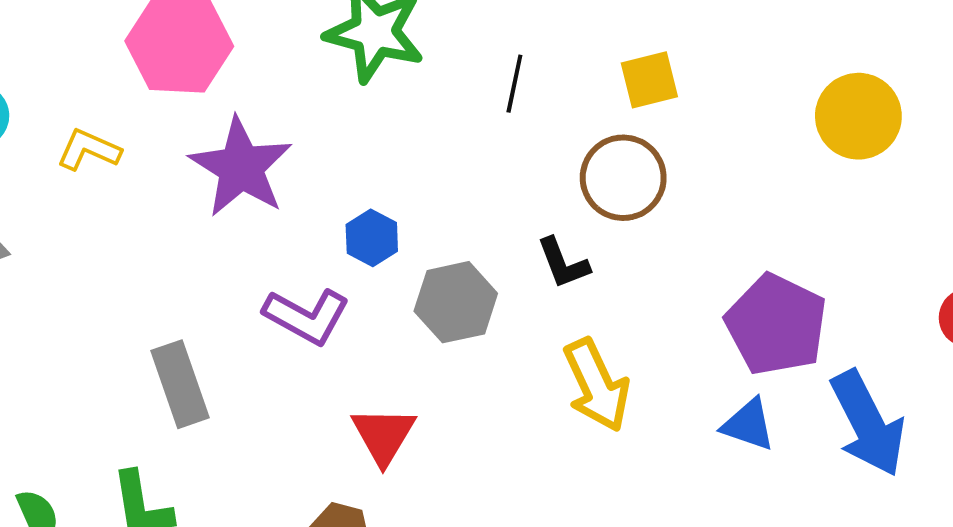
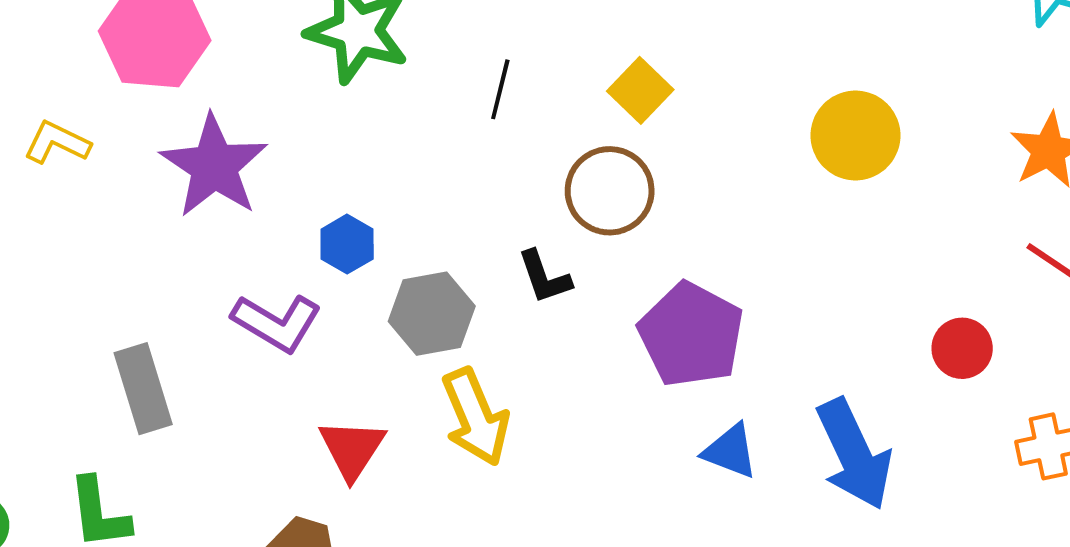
yellow square: (649, 80) -> (640, 90), turned -34
purple pentagon: (776, 325) -> (691, 335), moved
yellow arrow: (597, 385) -> (475, 417), moved

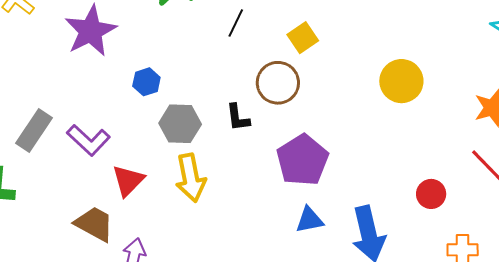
purple L-shape: (277, 323) -> (88, 140), moved
gray rectangle: (143, 389) -> (34, 131), turned 39
blue triangle: (730, 451) -> (310, 220), turned -44

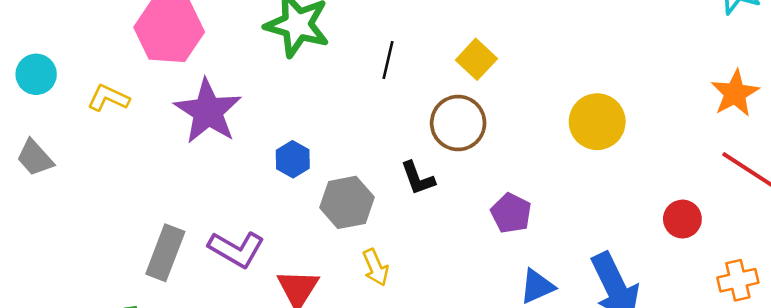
yellow circle: (401, 81) -> (597, 122), moved
purple pentagon: (302, 160) -> (511, 213), size x0.6
yellow arrow: (191, 178) -> (376, 267), size x0.6

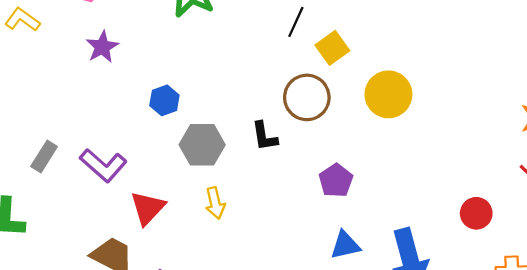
black line: (388, 60) -> (296, 22), moved
purple star: (208, 111) -> (102, 47), size x0.6
yellow circle: (597, 122) -> (388, 94), moved
gray rectangle: (165, 253) -> (44, 157), size x0.7

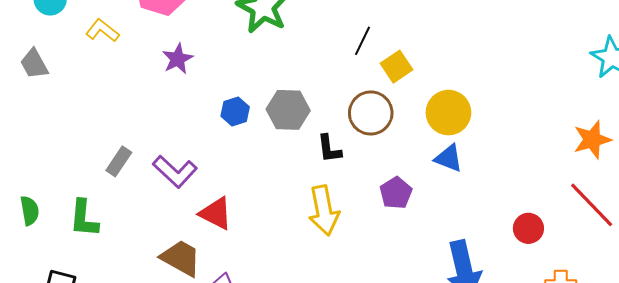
gray hexagon: (202, 145) -> (288, 110), moved
yellow arrow: (215, 203) -> (324, 210), moved, size x1.6
red triangle: (148, 208) -> (216, 213), turned -48
blue triangle: (345, 245) -> (449, 158), moved, turned 32

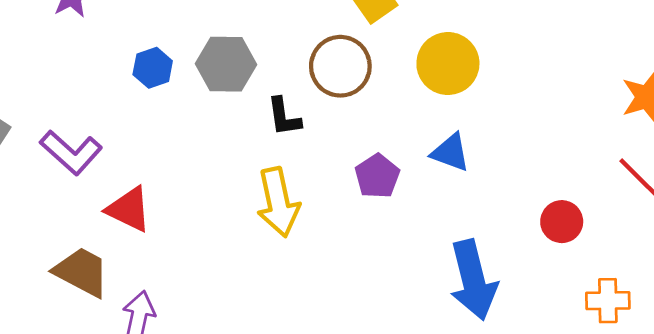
blue triangle: (449, 158) -> (450, 152), moved

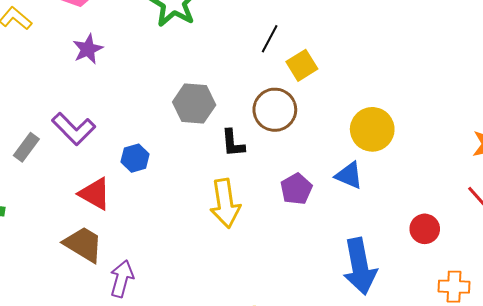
yellow circle: (448, 64) -> (372, 129), moved
blue hexagon: (153, 68) -> (135, 158), moved
purple L-shape: (71, 152) -> (74, 129), moved
red triangle: (129, 209) -> (95, 194), moved

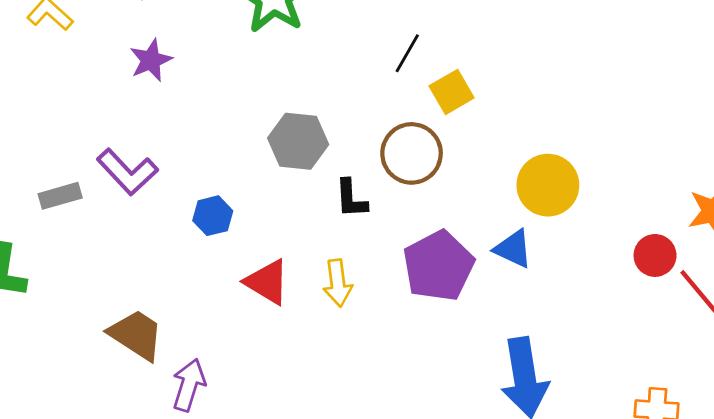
gray rectangle: (26, 147) -> (60, 196), turned 36
purple pentagon: (296, 189) -> (438, 266), size x1.6
red triangle: (95, 194) -> (267, 282), moved
yellow arrow: (225, 203) -> (338, 283), size x0.7
red circle: (425, 229) -> (655, 255), moved

